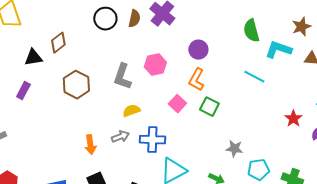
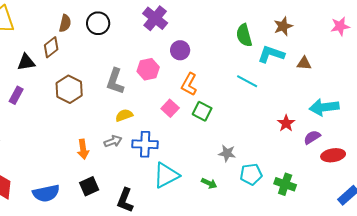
brown semicircle: (134, 19) -> (65, 23), moved
brown star: (301, 27) -> (283, 26), moved
purple circle: (198, 50) -> (180, 50), moved

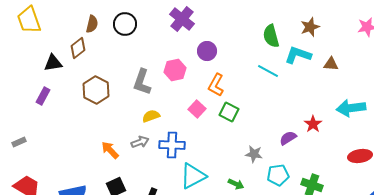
cyan line: (247, 81) -> (268, 71), moved
purple semicircle: (312, 137) -> (288, 138), moved
orange arrow: (83, 149) -> (110, 150), turned 144

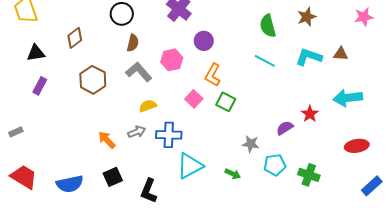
brown semicircle: (92, 24) -> (133, 43), moved
cyan L-shape: (298, 55) -> (309, 57), moved
black triangle: (53, 63) -> (36, 53), moved
brown triangle: (331, 64) -> (341, 54), moved
gray L-shape: (142, 82) -> (139, 72), turned 120

